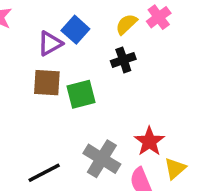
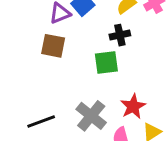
green square: (81, 94) -> (106, 62), moved

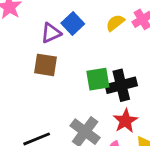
black cross: (120, 35) -> (121, 85), moved, size x1.5

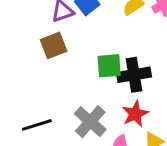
brown square: (45, 65) -> (54, 45), turned -35

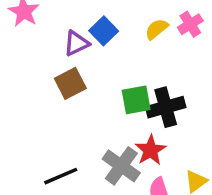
red star: (135, 114) -> (150, 150), moved

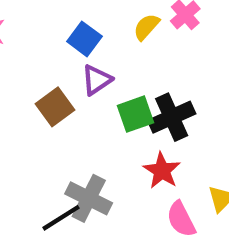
purple triangle: (76, 43) -> (97, 80), moved
gray cross: (121, 166) -> (89, 198), moved

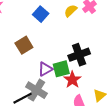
purple triangle: (97, 80) -> (45, 69), moved
green square: (136, 114) -> (61, 69), moved

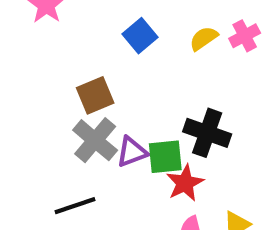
black cross: (79, 55) -> (207, 133), turned 30
gray cross: (36, 90) -> (95, 140), moved

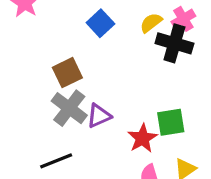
black cross: (207, 133) -> (174, 43), moved
green square: (165, 157) -> (171, 122), moved

